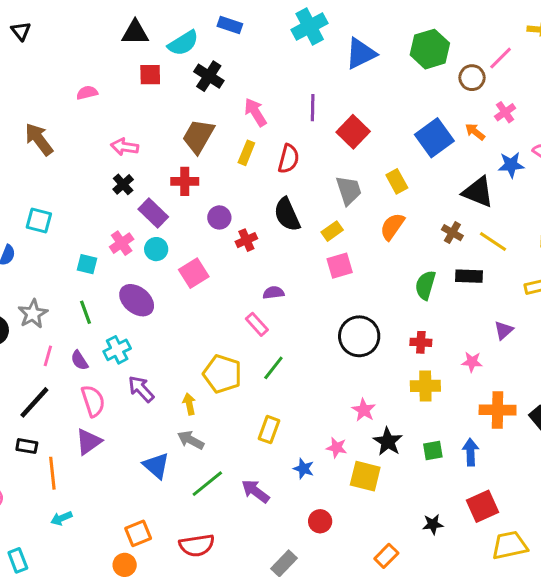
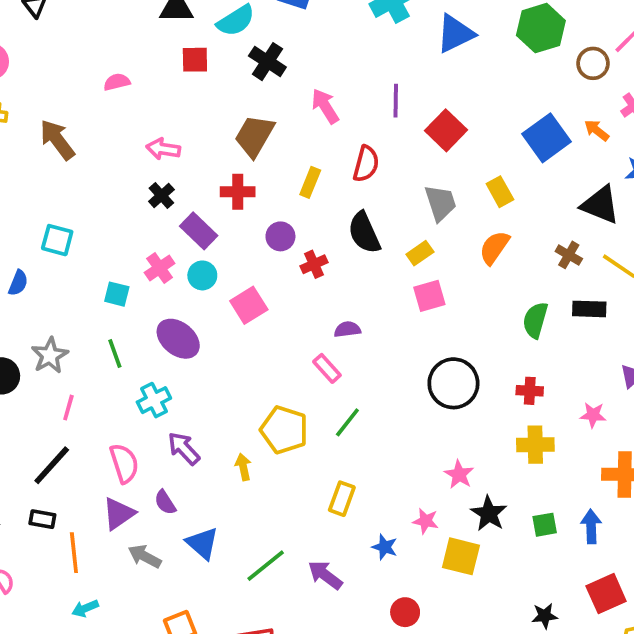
yellow rectangle: (246, 153) -> (310, 182), moved
purple semicircle: (79, 360) -> (165, 502), moved
gray arrow: (191, 440) -> (145, 556), moved

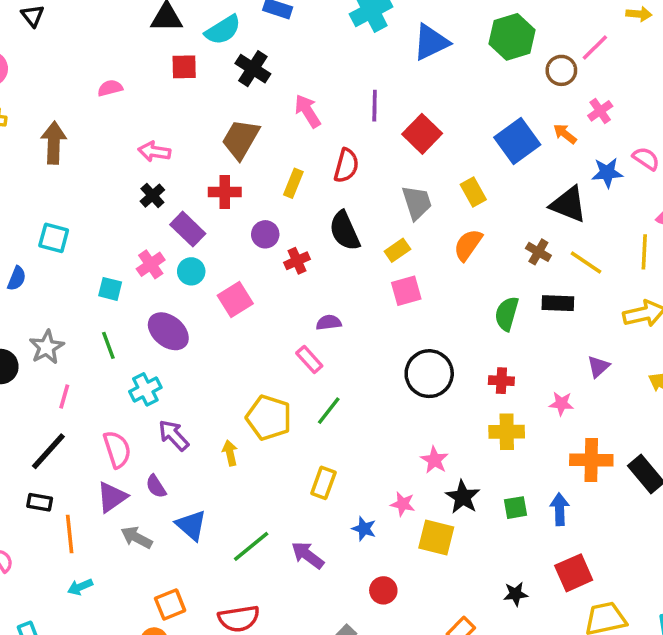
brown arrow: (57, 140) -> (54, 143), turned 39

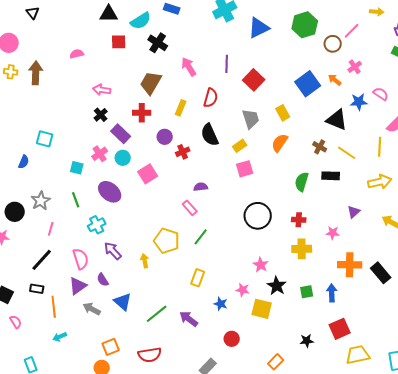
brown arrow: (54, 143) -> (36, 73), moved

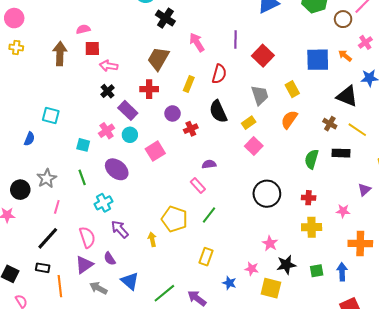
red square: (119, 42) -> (92, 49), moved
brown arrow: (36, 73) -> (60, 54), moved
blue square: (308, 84) -> (318, 60), turned 35
pink square: (245, 169) -> (254, 146), turned -30
black star: (277, 286) -> (286, 265), turned 30

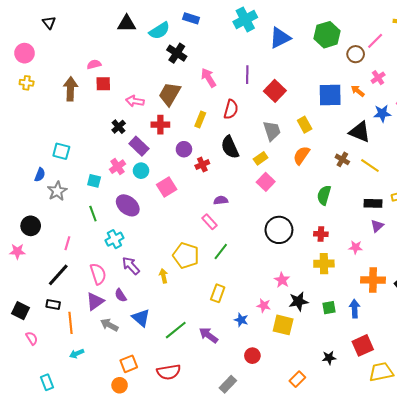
pink arrow: (109, 66) -> (135, 101), moved
black rectangle: (341, 153) -> (373, 203), moved
gray star: (47, 178) -> (57, 191), moved

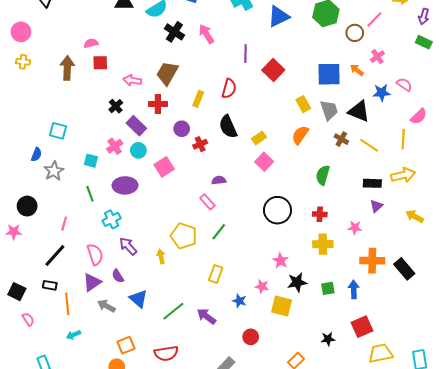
pink arrow: (208, 78) -> (206, 34), moved
gray trapezoid: (272, 131) -> (329, 110), moved
purple ellipse: (128, 205) -> (125, 185), turned -40

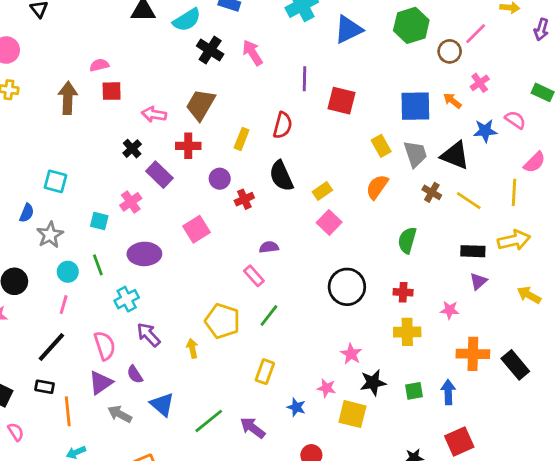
green rectangle: (424, 42) -> (543, 92), moved
red square: (273, 70) -> (341, 101), turned -30
cyan circle: (138, 150) -> (68, 272), moved

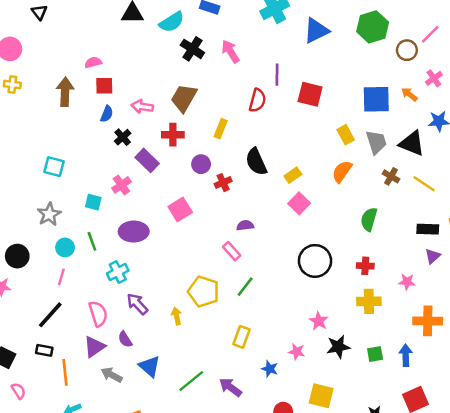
red semicircle: (283, 125) -> (257, 100), moved
blue semicircle: (27, 213) -> (107, 114), moved
yellow square: (352, 414) -> (321, 396), moved

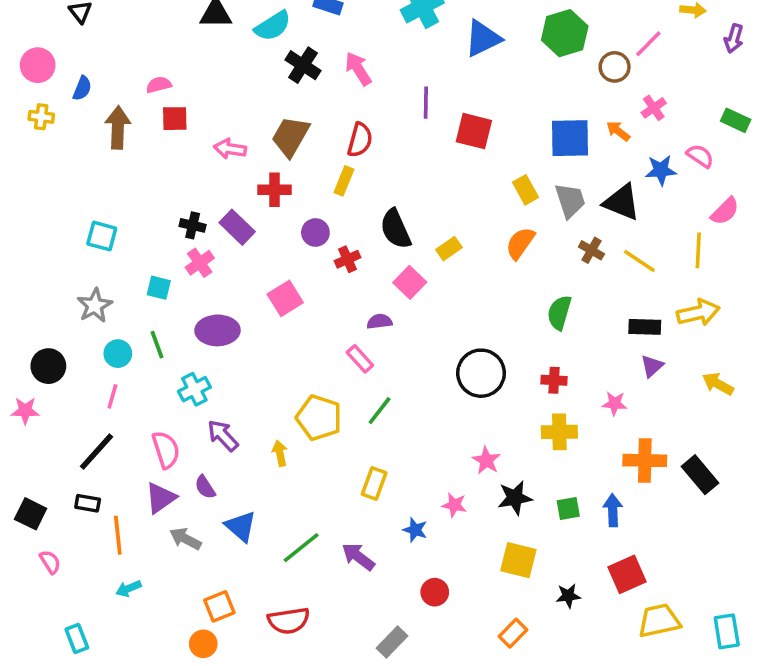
red semicircle: (257, 100) -> (360, 140), moved
blue semicircle: (107, 114) -> (82, 88), moved
black cross: (123, 137) -> (193, 225), moved, turned -35
pink square: (299, 203) -> (410, 282), moved
yellow square: (321, 396) -> (518, 560), moved

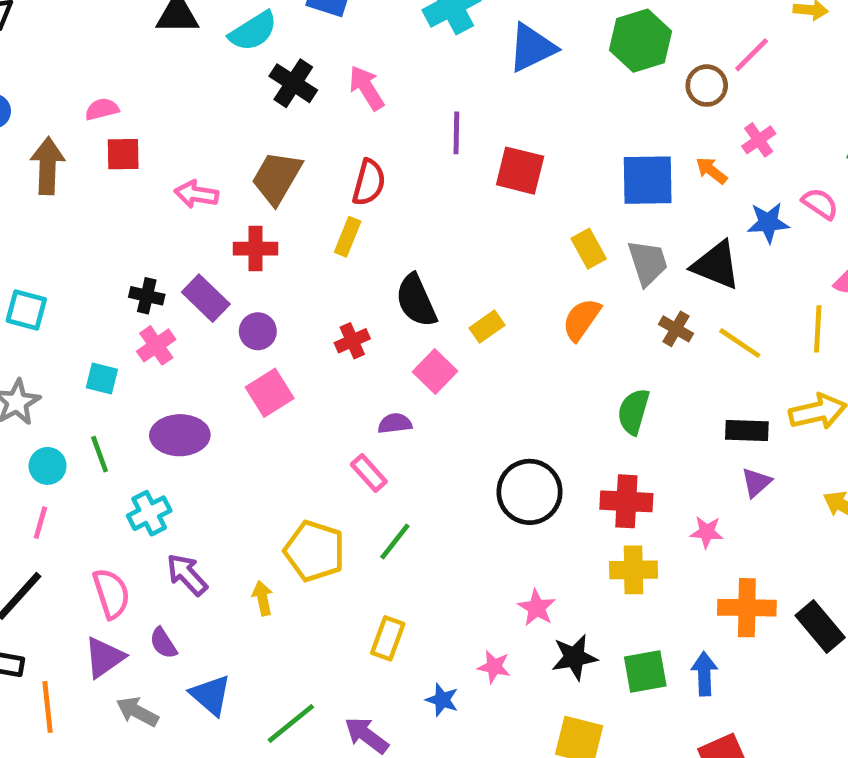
purple circle: (315, 233) -> (258, 331), moved
red cross: (554, 380) -> (626, 501), size x1.5
green square: (568, 508) -> (645, 671), size x1.4

